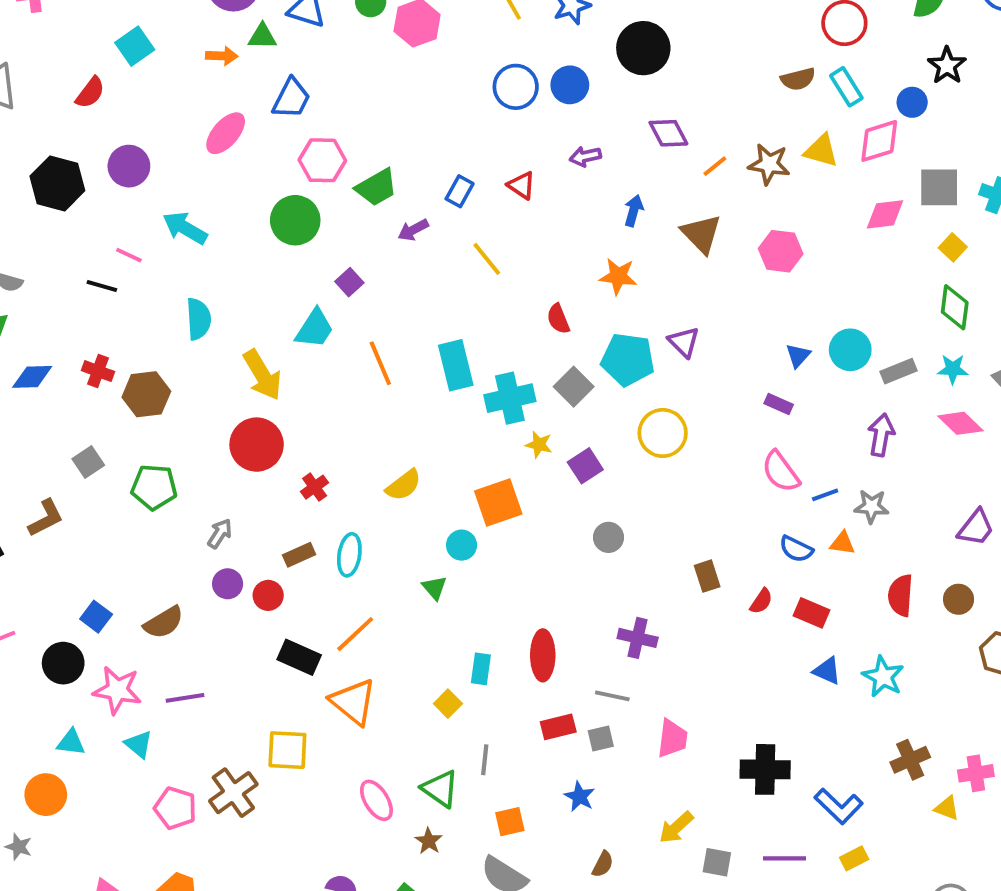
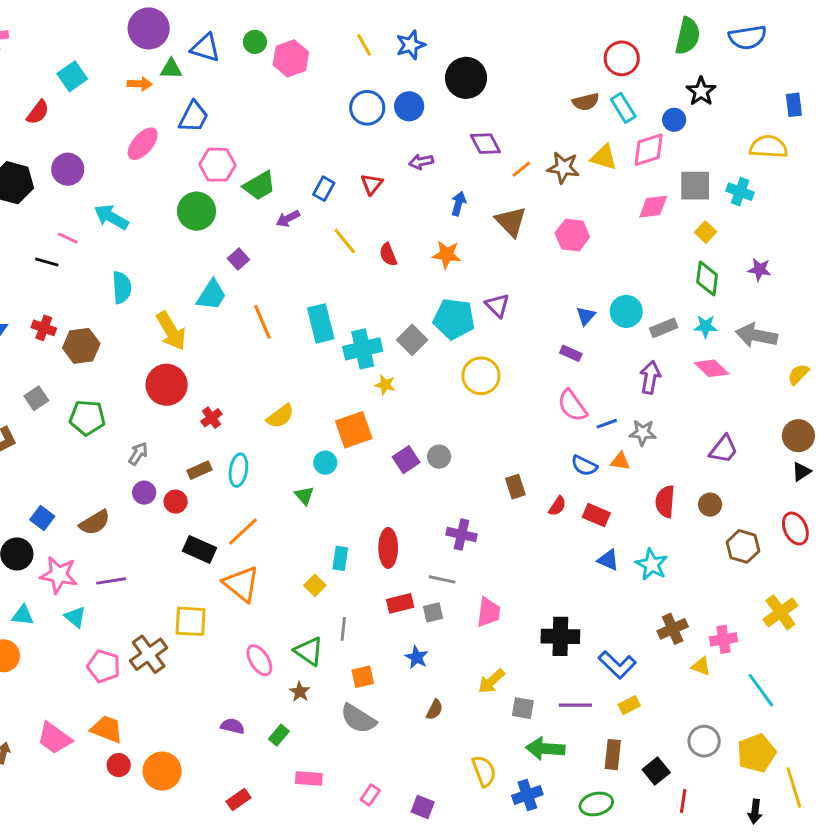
red triangle: (521, 185) -> (372, 184), turned 35
red semicircle: (558, 319) -> (388, 255), moved
purple square: (585, 466) -> (406, 460), moved

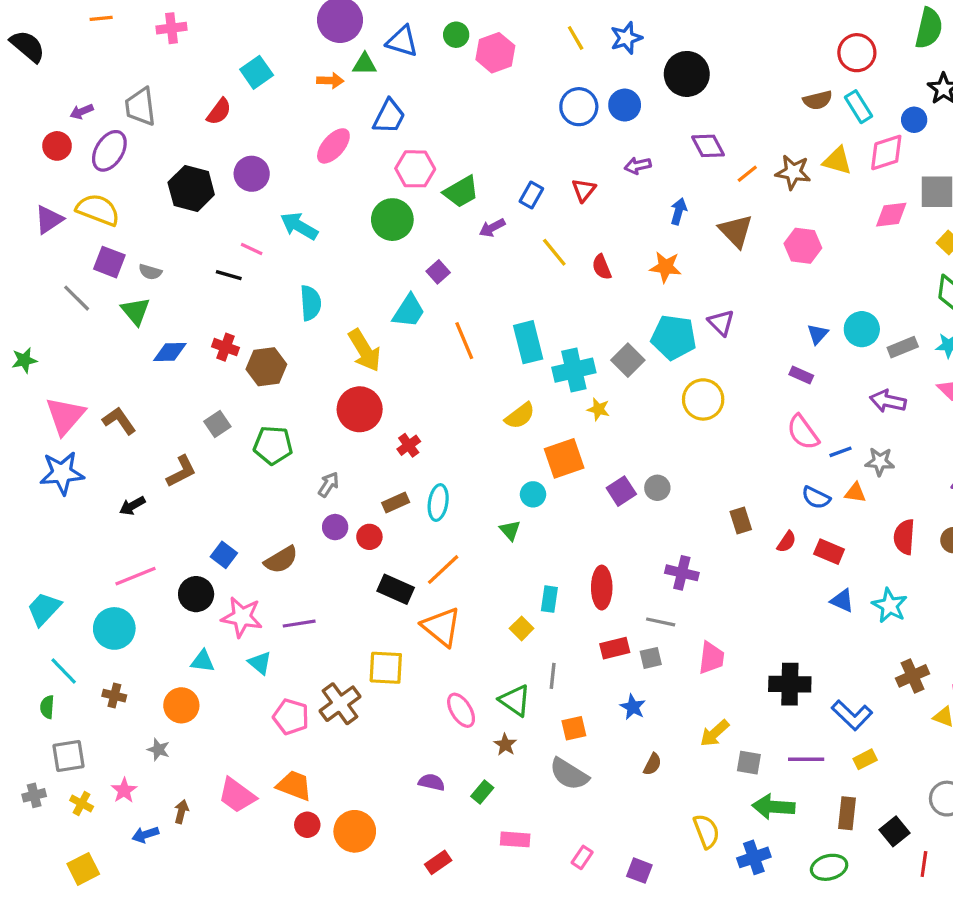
purple arrow: (650, 377) -> (888, 401), turned -88
yellow semicircle: (280, 416) -> (520, 416), moved

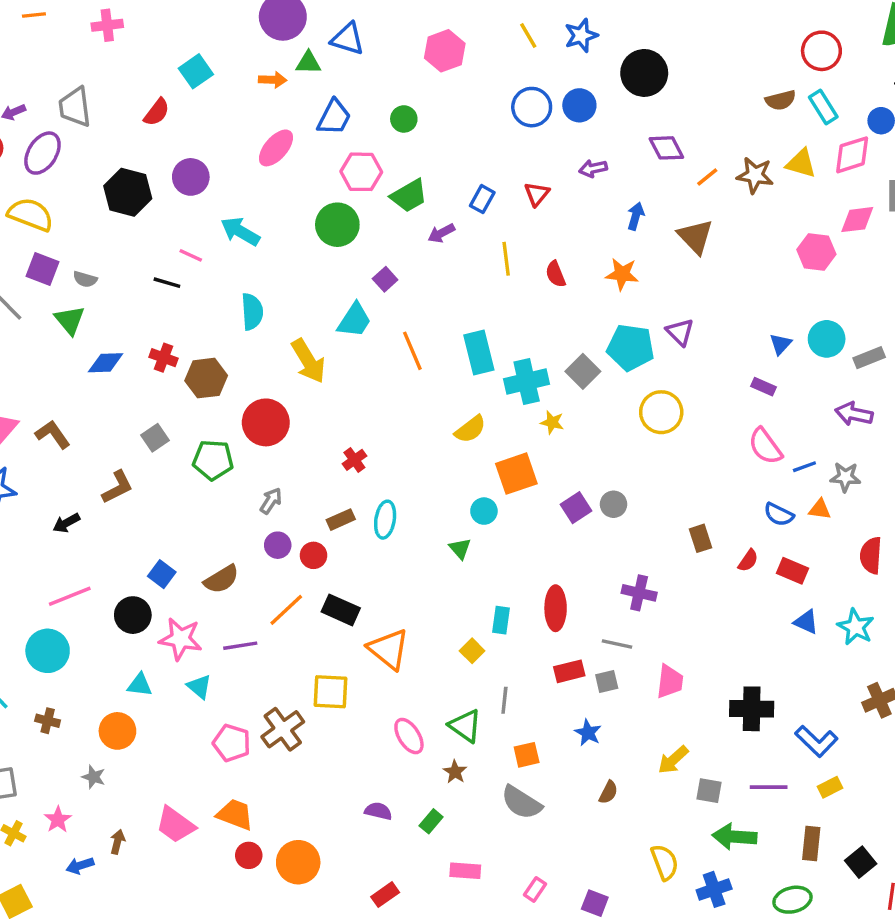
green circle: (456, 35) -> (404, 119), moved
pink hexagon: (803, 246) -> (816, 252), moved
yellow line: (554, 252) -> (506, 259), turned 32
red circle: (360, 409) -> (266, 422), moved
orange line: (443, 570) -> (286, 610), moved

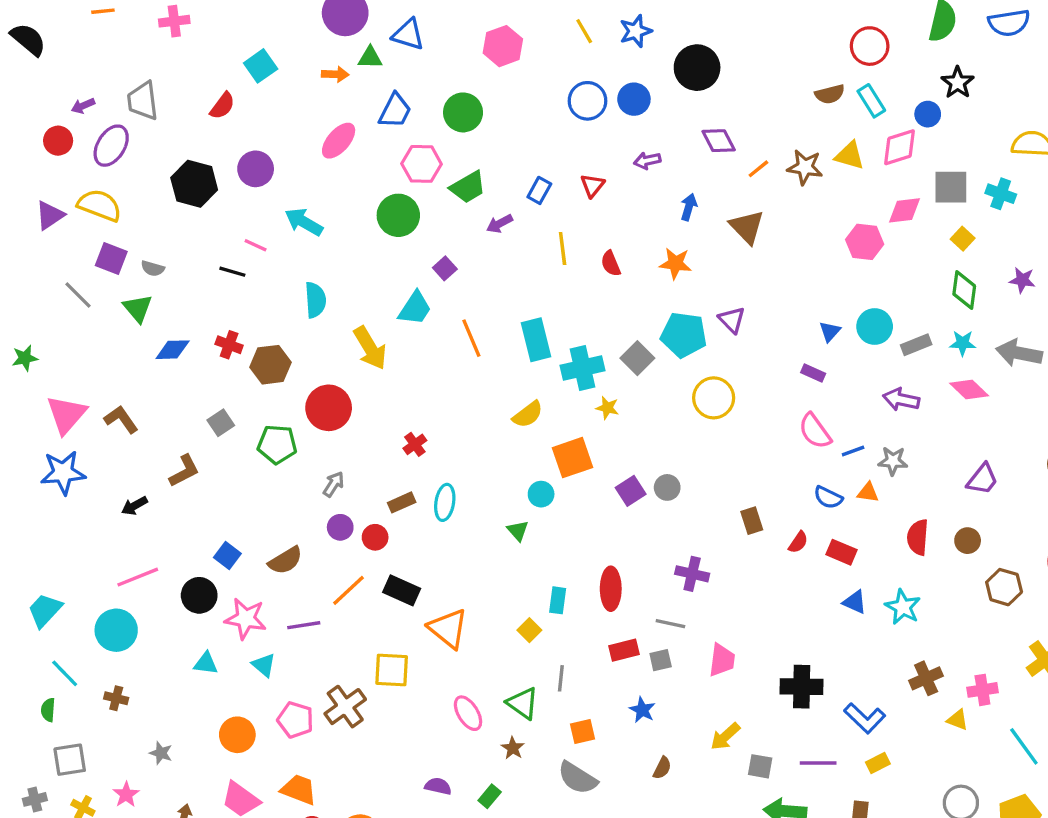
green circle: (404, 119) -> (463, 112), size x1.5
orange circle: (117, 731) -> (237, 735), moved

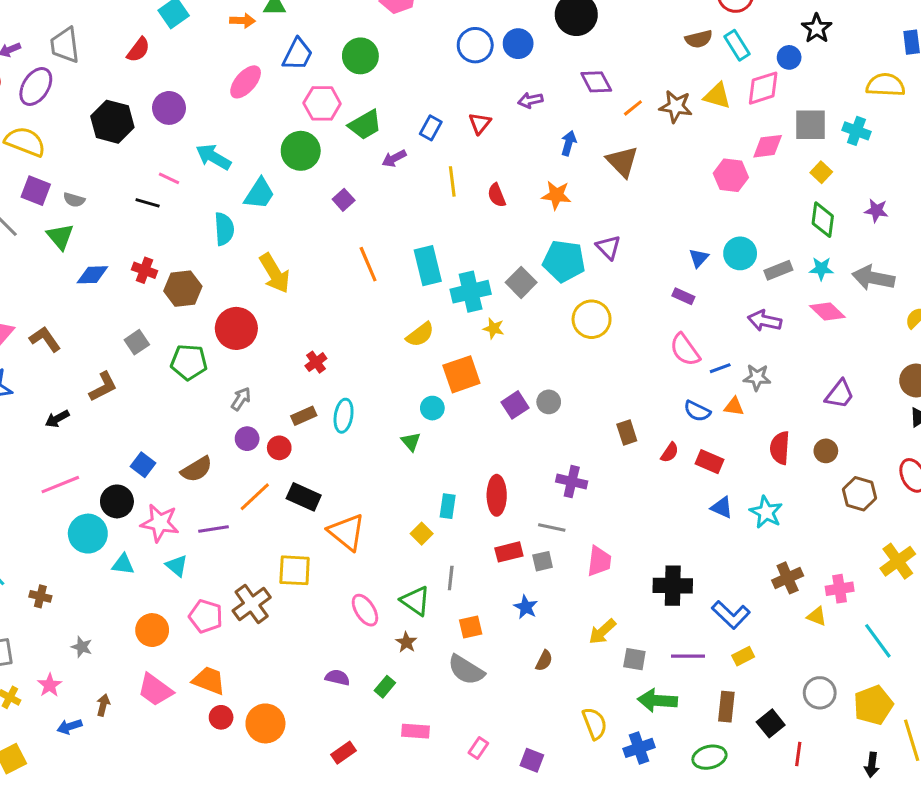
cyan trapezoid: (415, 308) -> (259, 194), moved
cyan circle: (116, 630) -> (88, 534), moved

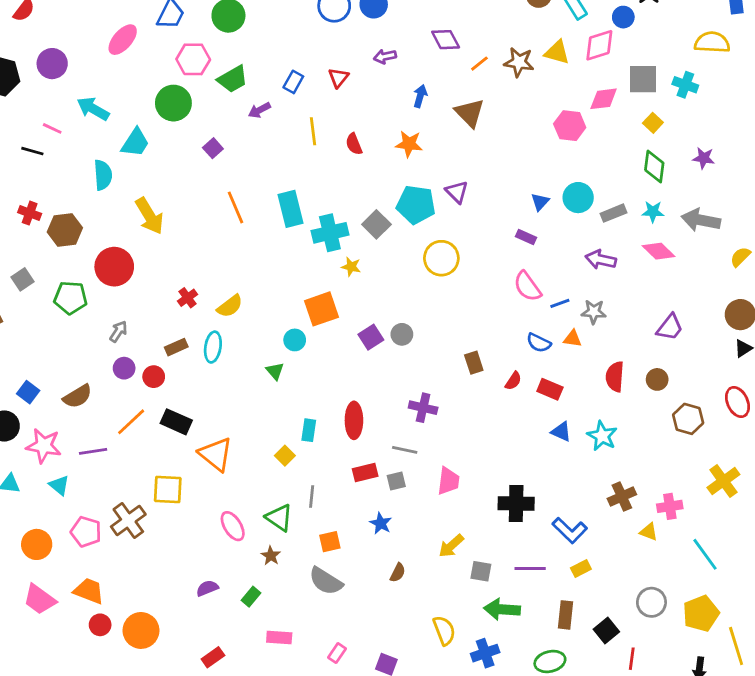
yellow semicircle: (420, 335) -> (230, 306), moved
purple semicircle: (337, 678) -> (207, 588), turned -35

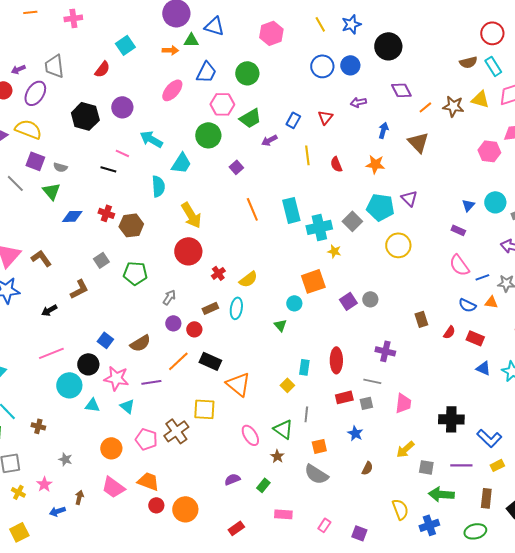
red circle: (114, 267) -> (188, 251), moved

